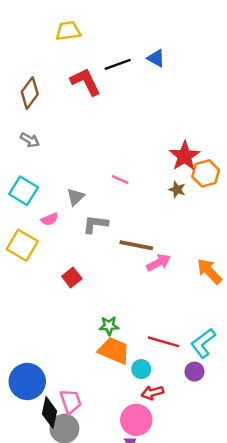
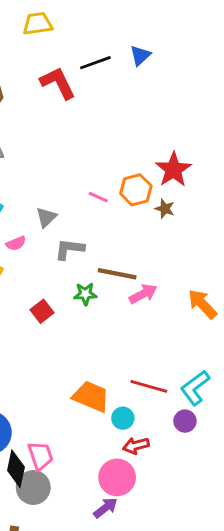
blue triangle: (156, 58) -> (140, 55), turned 48
orange hexagon: (206, 173) -> (136, 190), moved
green star: (109, 326) -> (85, 294), moved

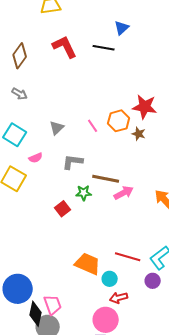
black line: (95, 63) -> (104, 48), moved, turned 30
red star: (173, 170) -> (145, 107), turned -30
pink line: (98, 197) -> (93, 126), turned 32
gray triangle: (46, 217) -> (57, 128), moved
red square: (42, 311) -> (63, 209), moved

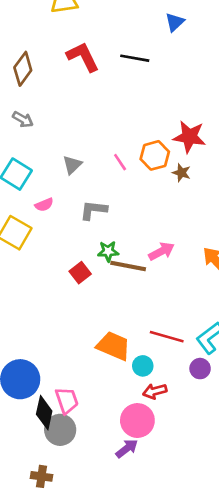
blue triangle: (122, 28) -> (175, 22), moved
brown line: (106, 179) -> (128, 266), moved

